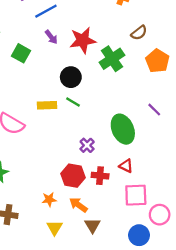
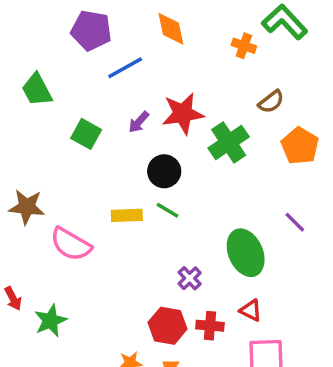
purple arrow: (51, 37) -> (139, 122), moved, turned 80

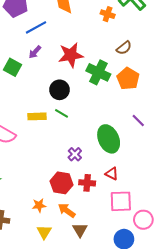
purple arrow: (139, 122) -> (35, 52), moved
green cross: (229, 142) -> (98, 72), turned -30
orange pentagon: (300, 146) -> (128, 79), moved

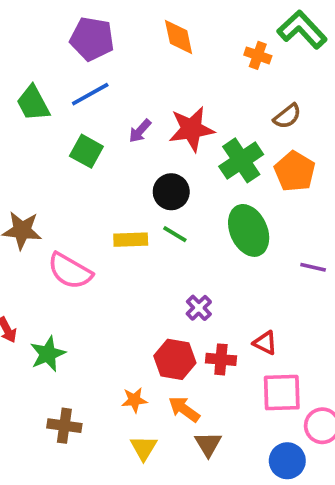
blue line: (36, 27) -> (90, 94), moved
purple arrow: (35, 52) -> (140, 131), moved
green cross: (98, 72) -> (241, 160), turned 30
purple line: (138, 120) -> (313, 267), moved, turned -32
green ellipse: (109, 139) -> (249, 230), moved

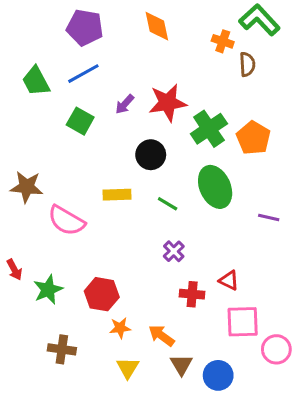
brown semicircle: (287, 116) -> (247, 64), moved, turned -55
green line: (175, 234) -> (168, 204), moved
red hexagon: (175, 359) -> (102, 294), moved
blue circle: (287, 461) -> (218, 375), moved

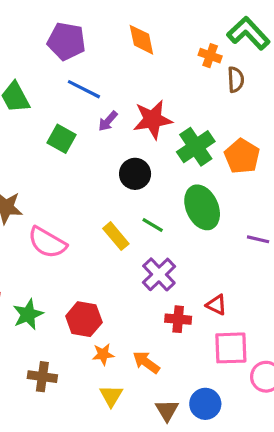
blue line: (83, 74) -> (84, 89), moved, turned 56
yellow rectangle: (117, 195) -> (116, 236), moved, turned 52
purple cross: (174, 251) -> (159, 274), size x1.5
brown triangle: (181, 365) -> (167, 410), moved

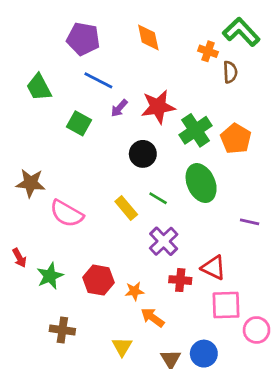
purple line: (258, 239) -> (250, 222), moved
red triangle: (216, 305) -> (214, 268), size x1.4
orange star: (103, 354) -> (135, 291), moved

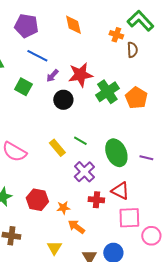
black circle: (143, 154) -> (63, 100), moved
green ellipse: (201, 183) -> (116, 153), moved

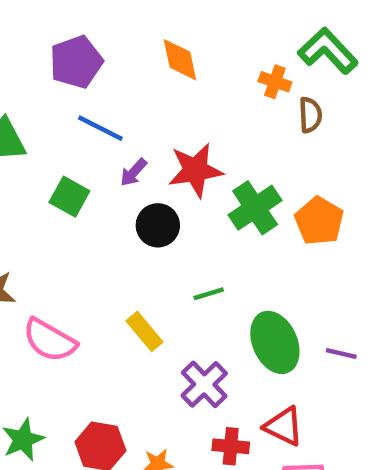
purple pentagon: (26, 26) -> (76, 62), turned -30
green line: (80, 141) -> (209, 294), moved, turned -48

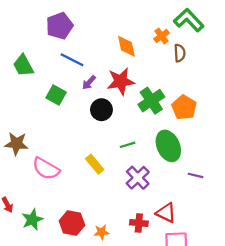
orange diamond: (180, 60) -> (126, 46), moved
orange cross: (275, 82) -> (162, 36), turned 35
green ellipse: (275, 342) -> (168, 146), moved
purple cross: (204, 384) -> (138, 178), moved

